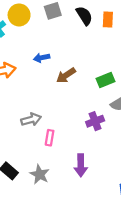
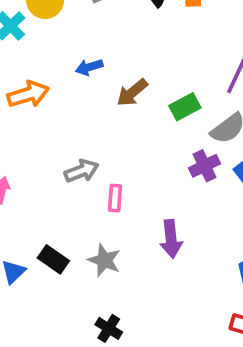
green rectangle: (106, 80) -> (185, 107), moved
purple cross: (95, 121) -> (205, 166), moved

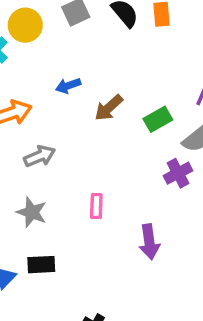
gray arrow: (81, 171) -> (40, 156), moved
black rectangle: (53, 259) -> (41, 265), turned -36
gray star: (104, 260) -> (32, 212), moved

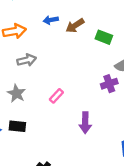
brown arrow: (109, 108) -> (75, 26), moved
green rectangle: (158, 119) -> (104, 37), moved, turned 42
pink rectangle: (96, 206) -> (56, 96), turned 32

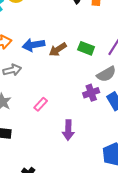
blue arrow: (51, 20) -> (33, 45), moved, size x1.5
brown arrow: (75, 26) -> (58, 49), moved

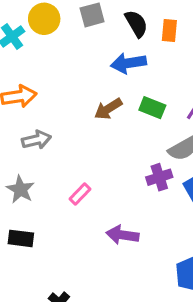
blue arrow: (33, 45) -> (128, 63), moved
purple arrow: (68, 130) -> (122, 235), turned 96

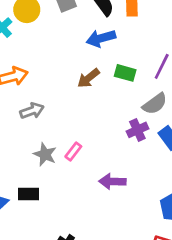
gray star: (20, 189) -> (45, 154), moved

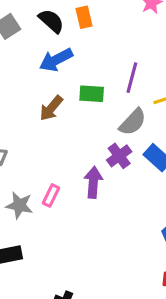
purple arrow: (112, 181) -> (93, 182), moved, turned 105

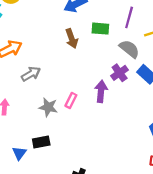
brown arrow: (51, 108) -> (72, 39), turned -60
gray semicircle: (133, 122) -> (129, 49), turned -95

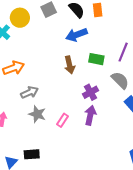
purple cross: (120, 73) -> (91, 92), moved
gray star: (48, 107) -> (37, 114), moved

